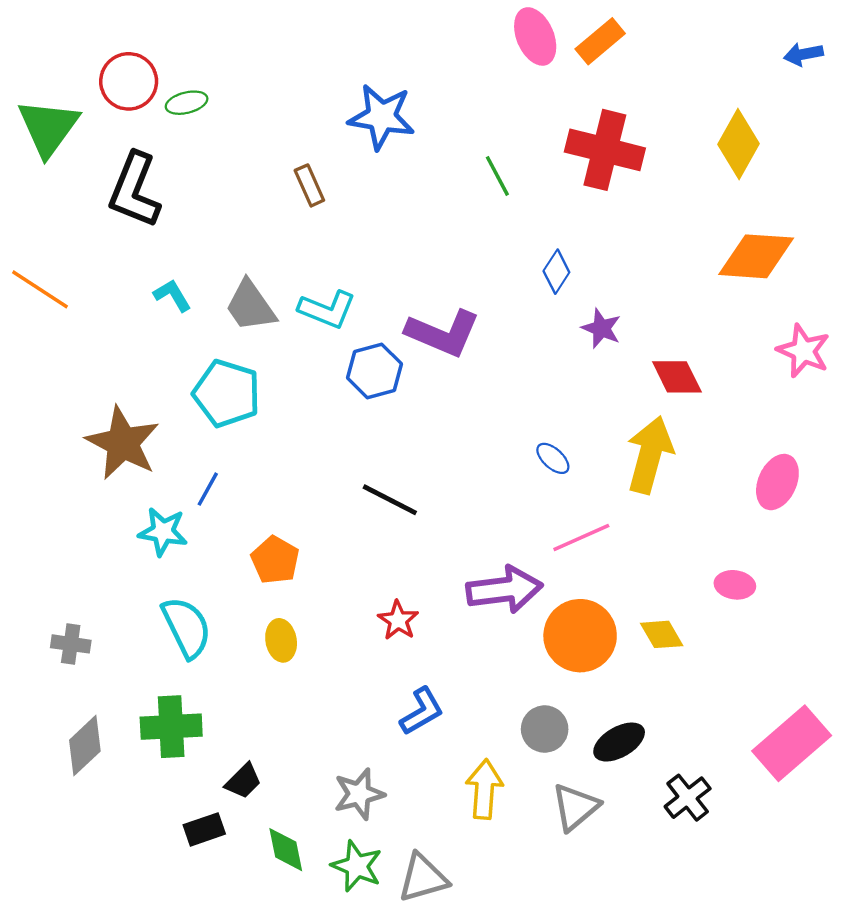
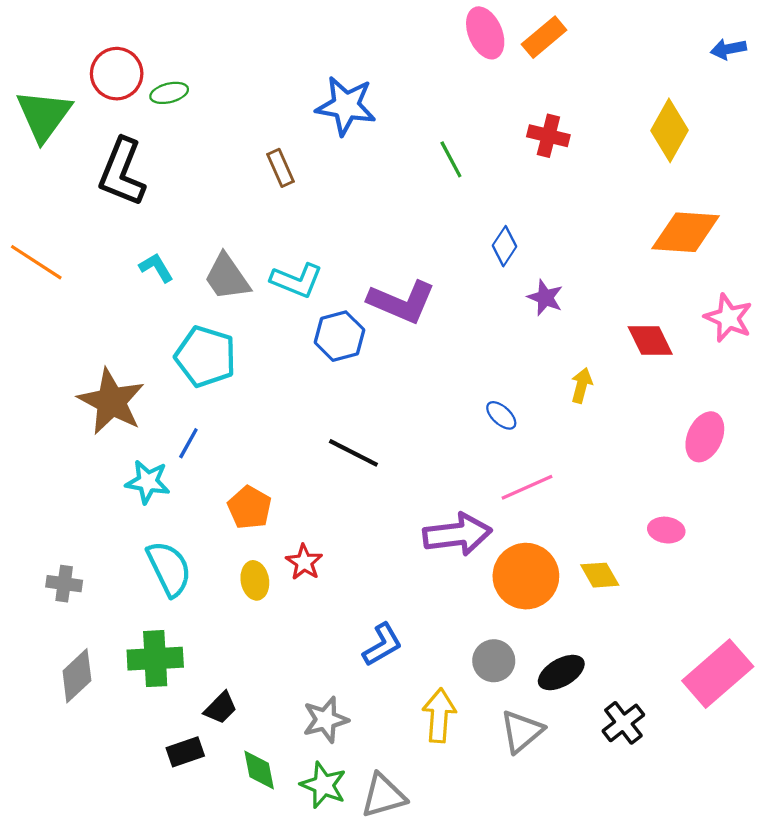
red cross: (605, 150) -> (548, 136), size x0.6
red diamond: (677, 377) -> (650, 340), moved
yellow arrow: (650, 455) -> (582, 385), moved, size x0.5
red star: (398, 620) -> (304, 562), moved

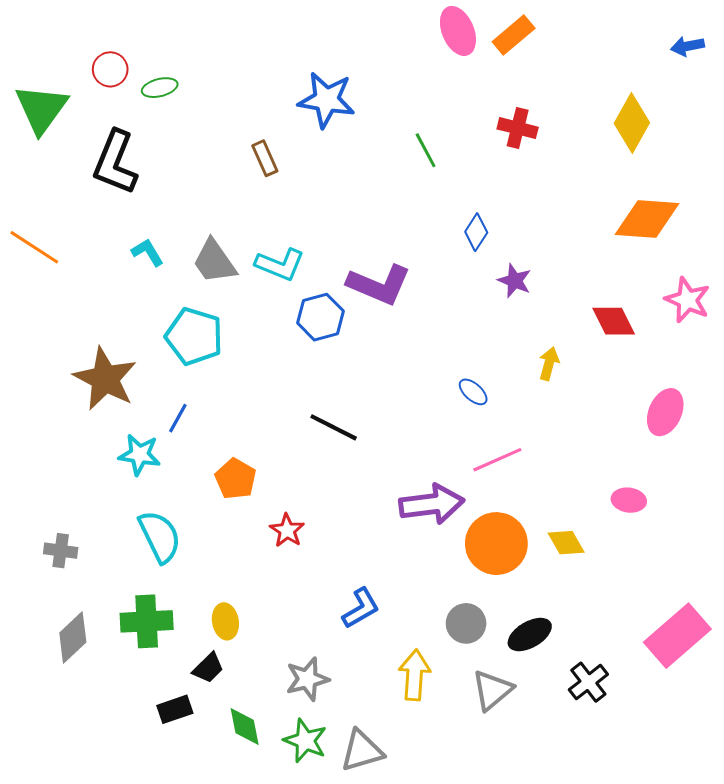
red circle: (117, 74) -> (110, 69), size x0.7
yellow ellipse: (255, 580) -> (225, 621), moved

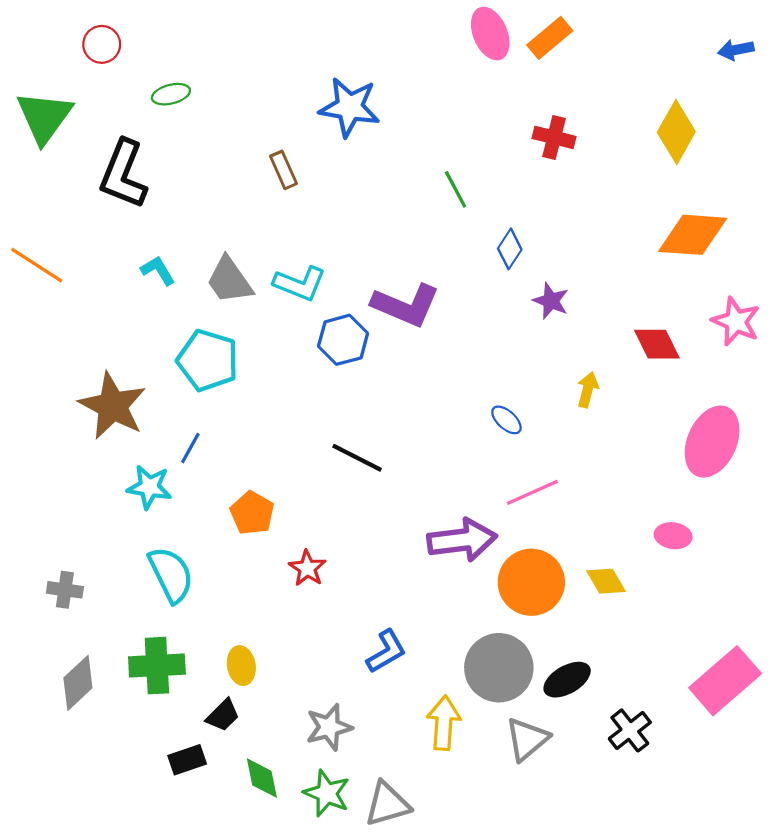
red circle: (110, 69) -> (102, 44), moved
green line: (426, 150) -> (456, 189), moved
pink ellipse: (665, 412) -> (712, 442), size x1.4
gray circle: (466, 623) -> (499, 668), size x1.6

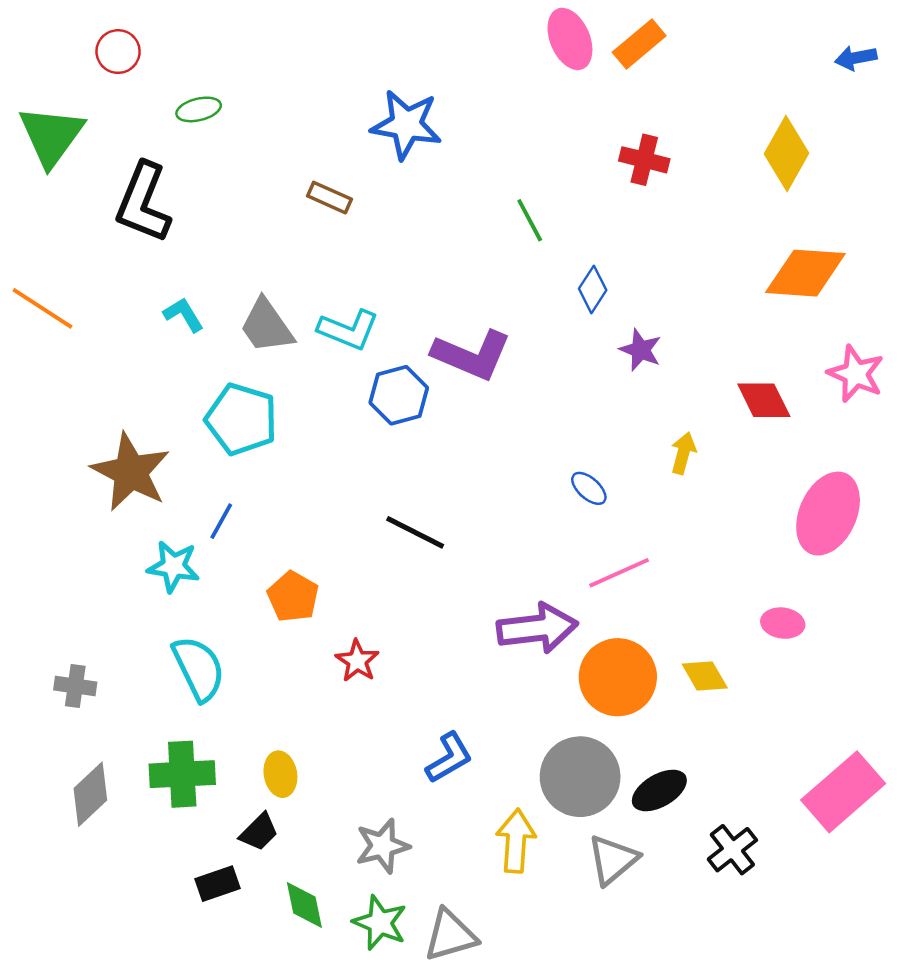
brown rectangle: (284, 170) -> (330, 198), turned -42

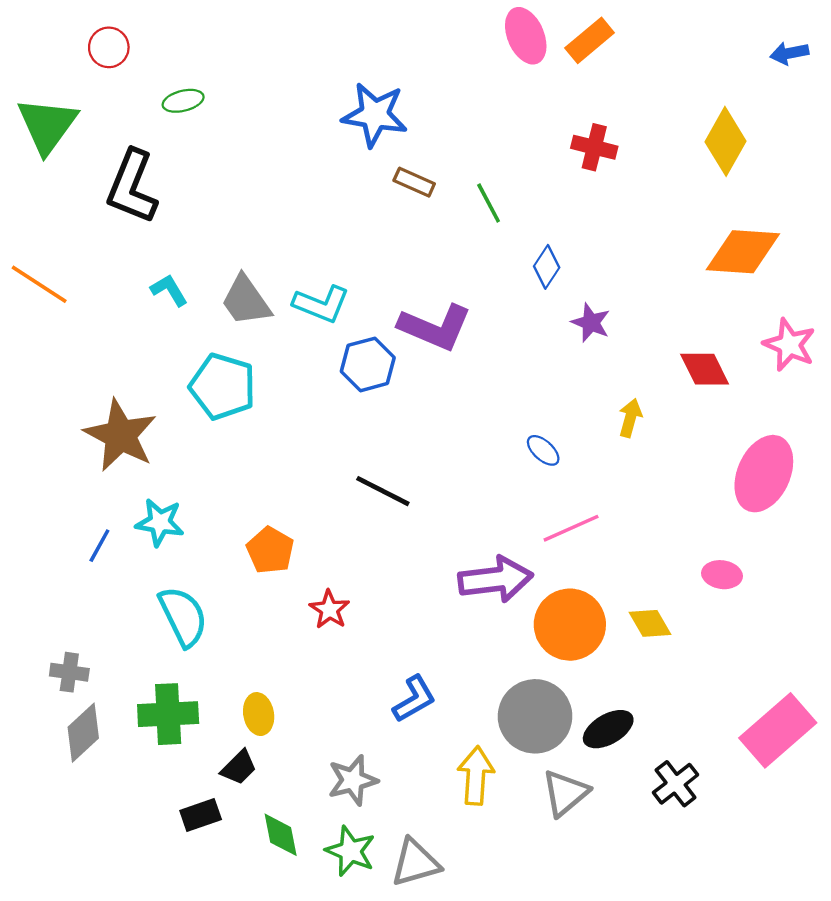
brown rectangle: (330, 198) -> (414, 182), moved
blue line: (221, 521) -> (99, 546), moved
gray cross: (75, 686) -> (69, 672), moved

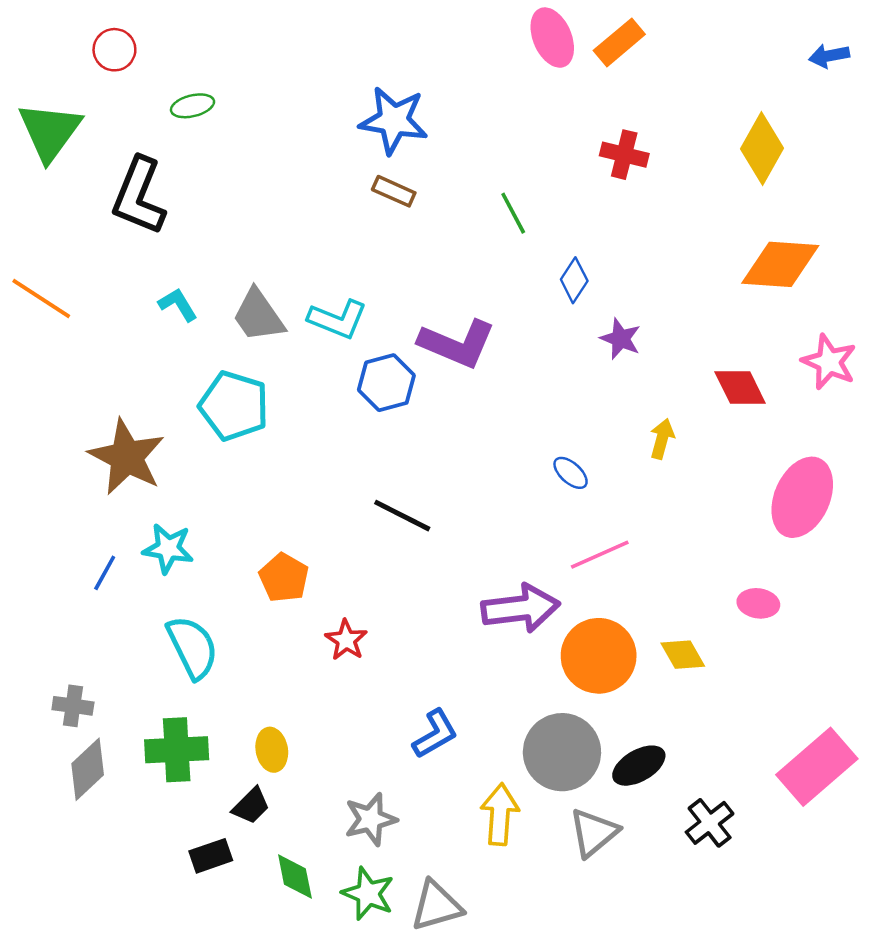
brown rectangle: (414, 182) -> (394, 191), moved

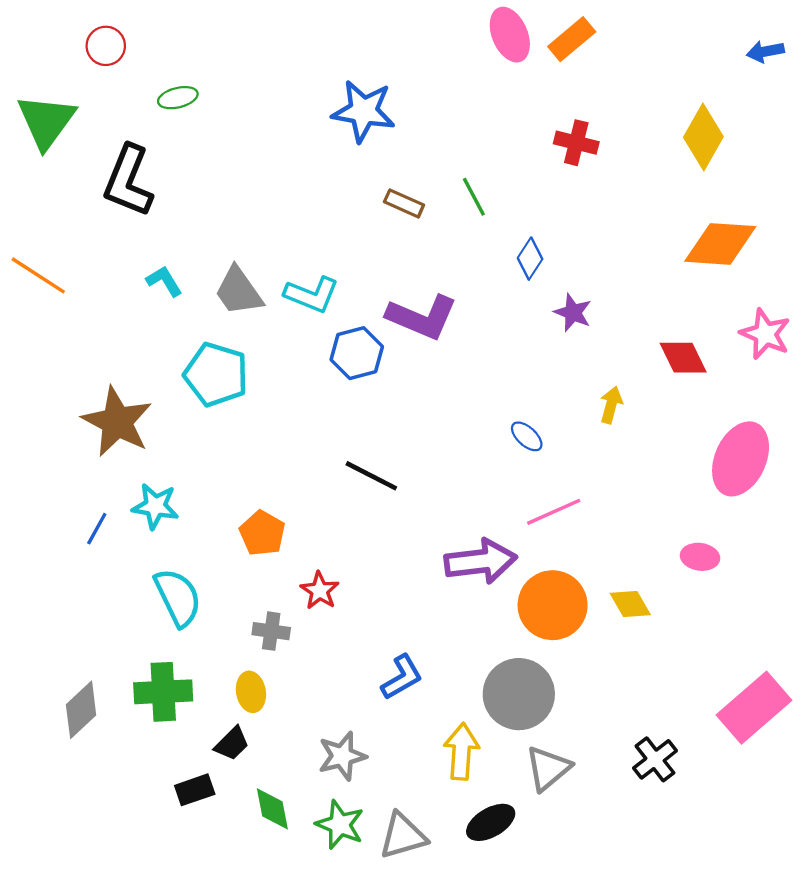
brown rectangle: (394, 191) -> (404, 203), moved
gray cross: (73, 706) -> (271, 631), moved
black ellipse: (639, 766) -> (491, 822), moved

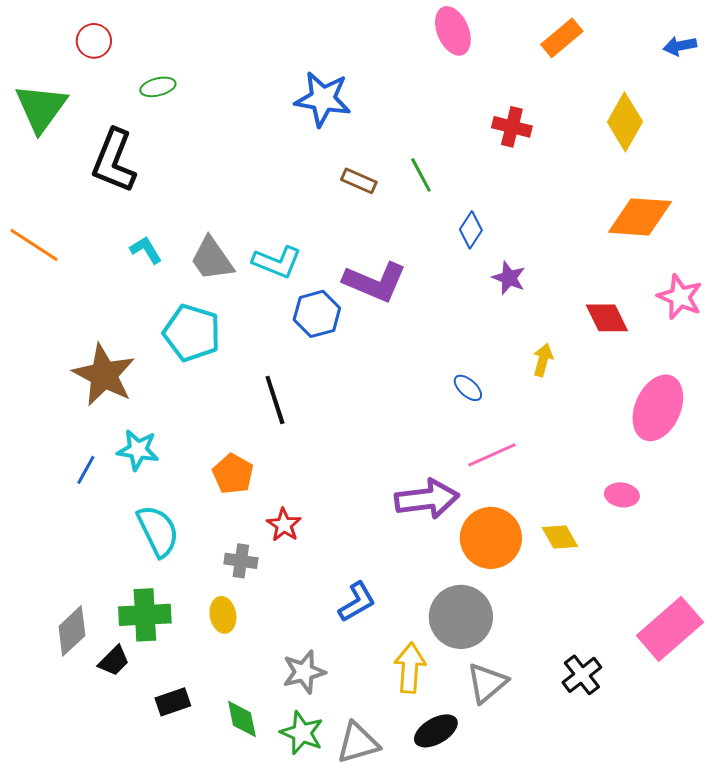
orange rectangle: (572, 39) -> (562, 38), moved
black line: (371, 476) -> (275, 400), moved, turned 45
black trapezoid: (232, 744) -> (114, 661), moved

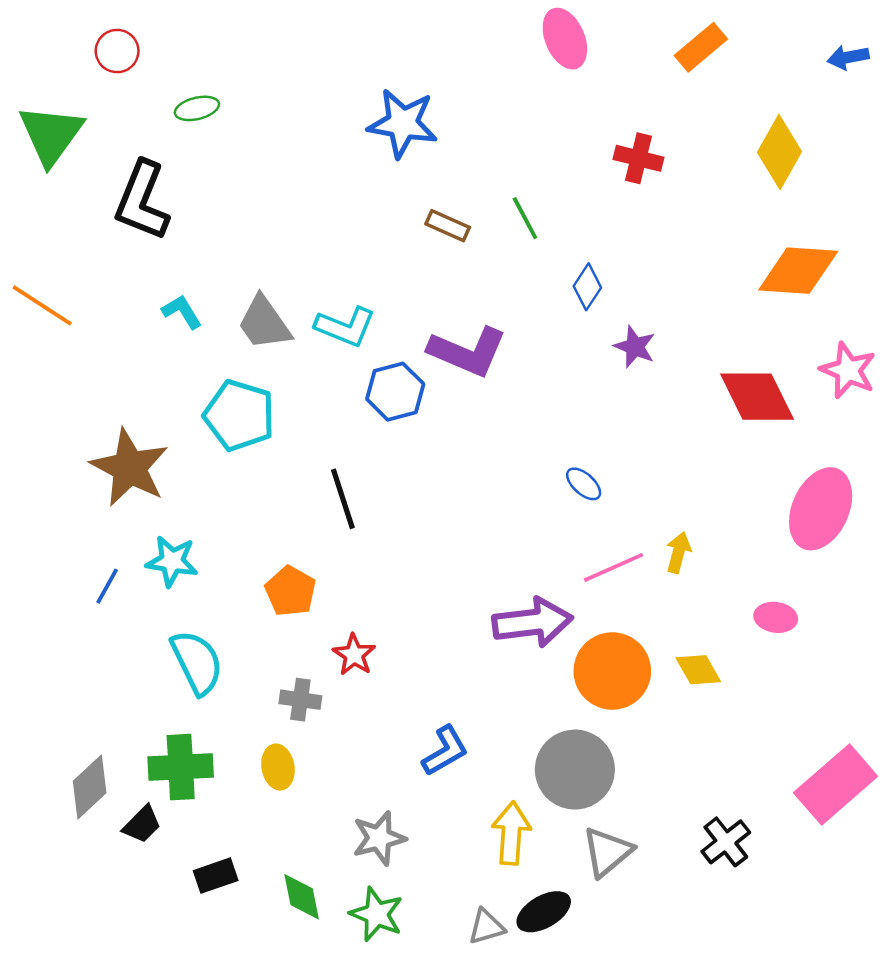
red diamond: (607, 318) -> (757, 397), size x1.4
yellow arrow: (543, 360) -> (678, 552), moved
gray triangle: (358, 743) -> (486, 927), moved, size x0.7

